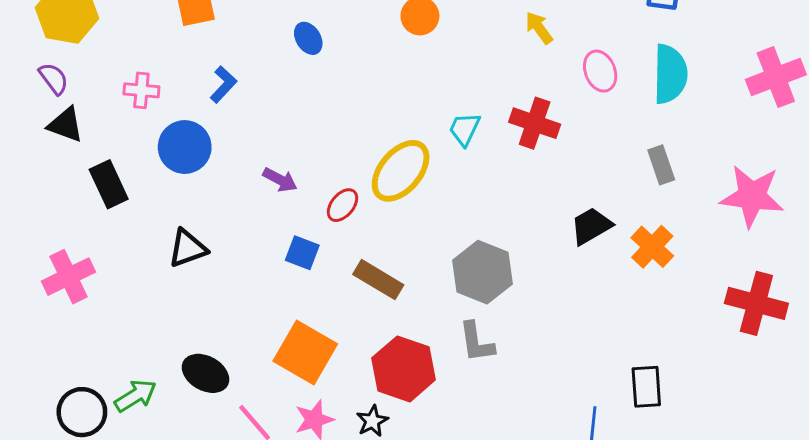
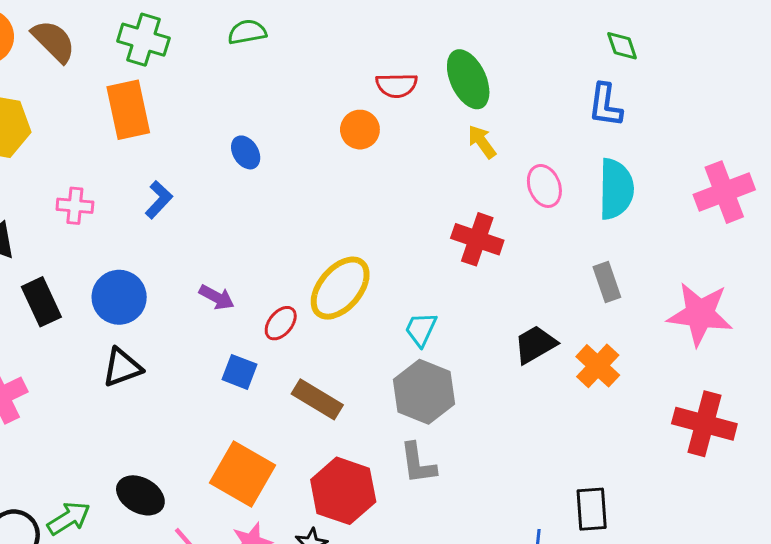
cyan trapezoid: (465, 129) -> (421, 329), moved
blue circle: (185, 147) -> (119, 297), moved

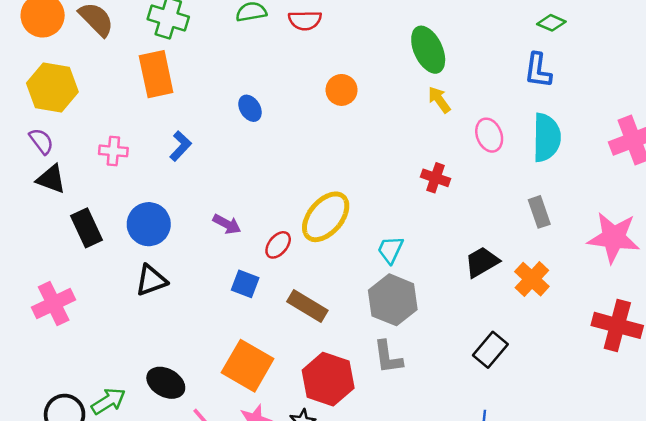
green diamond: (622, 46) -> (551, 23), turned -48
red semicircle: (397, 85) -> (305, 20), moved
red cross: (477, 239) -> (435, 178), size x0.7
black rectangle: (592, 509) -> (490, 350), moved, turned 44

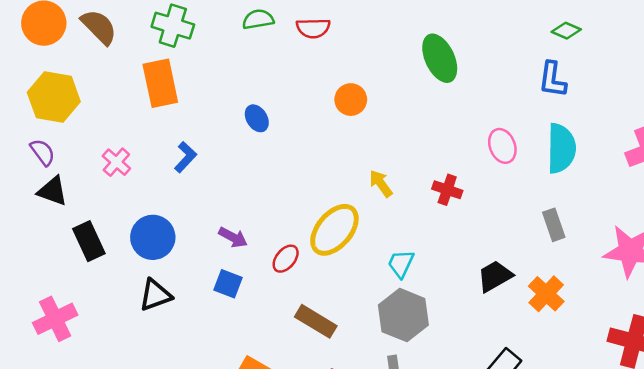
yellow arrow: (439, 100) -> (381, 183), moved
pink cross: (113, 151) -> (116, 162), turned 36
blue square: (245, 284) -> (228, 284), moved

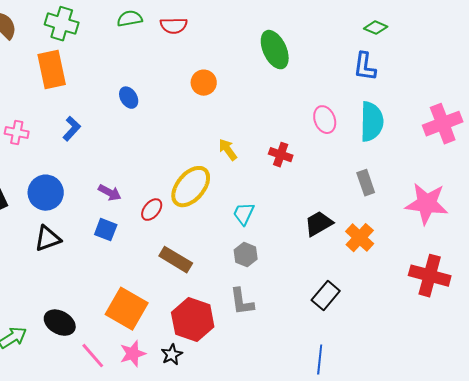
pink cross: (116, 162) -> (17, 133), turned -30
gray hexagon: (403, 315) -> (246, 255), size x0.6

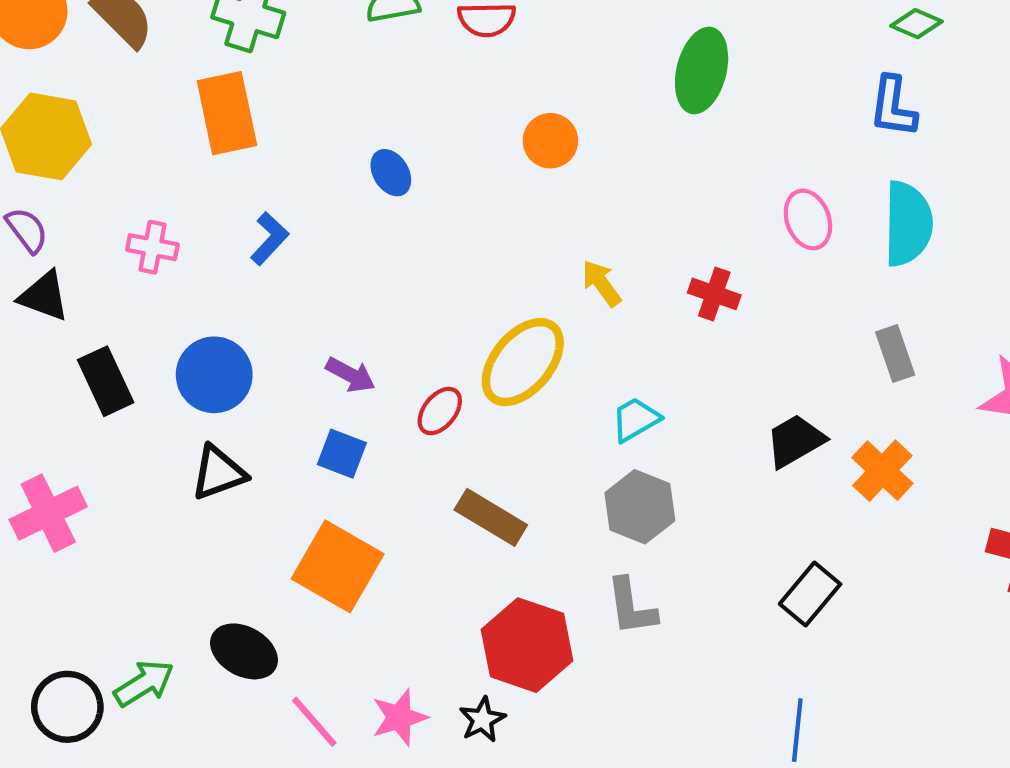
green ellipse: (275, 50) -> (702, 70), turned 39
cyan trapezoid: (244, 214) -> (636, 419), turned 35
gray hexagon: (246, 255) -> (640, 507), size x1.4
orange square: (127, 309) -> (338, 566), moved

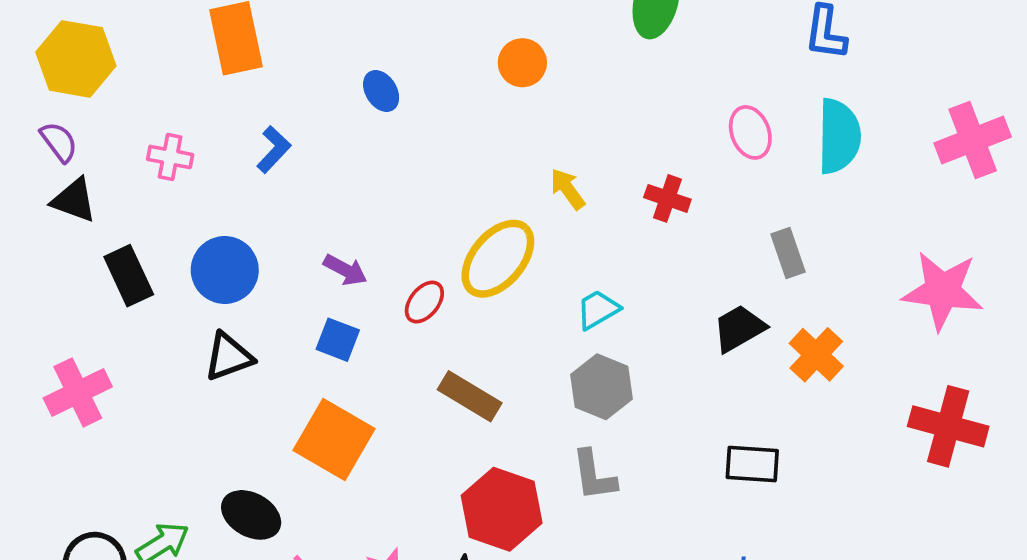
gray rectangle: (895, 354) -> (788, 253), moved
black rectangle: (810, 594) -> (752, 464), turned 54

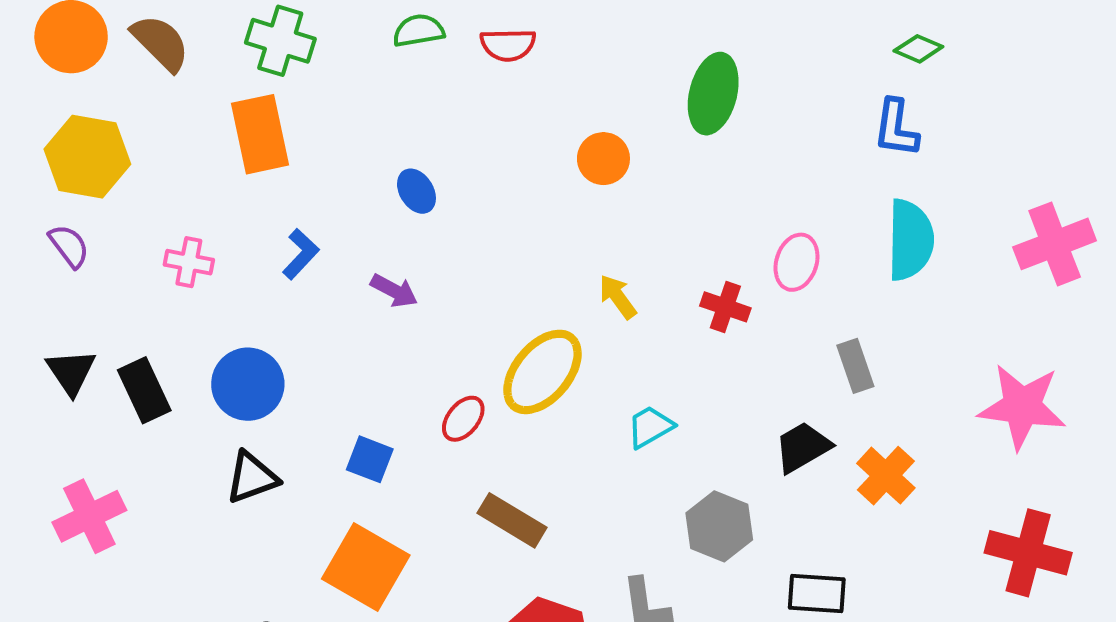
orange circle: (522, 63) -> (603, 159), moved
pink ellipse: (750, 132) -> (796, 262), moved, turned 39
black triangle: (74, 200) -> (71, 372), moved, turned 36
purple arrow: (345, 270) -> (394, 291), moved
gray hexagon: (601, 387) -> (719, 526), moved

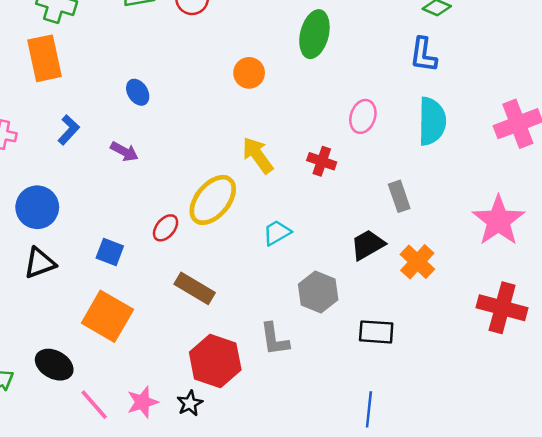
pink ellipse: (796, 262) -> (363, 116), moved
yellow arrow: (618, 297) -> (258, 155), size x1.4
pink star: (1022, 407) -> (498, 221), turned 30

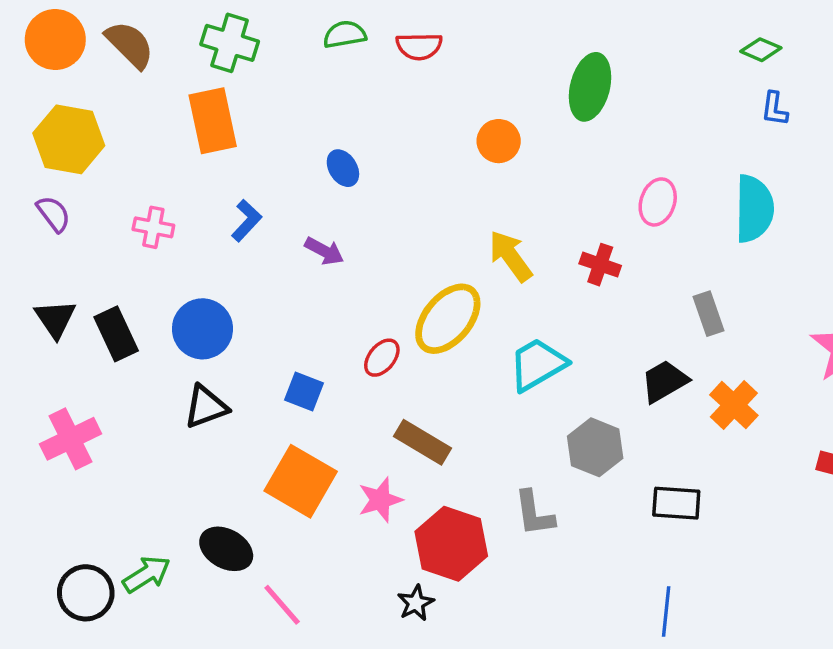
blue L-shape: (423, 55) -> (774, 109), moved, size x0.7
cyan trapezoid: (277, 233) -> (538, 364), size x1.5
pink star: (143, 402) -> (380, 500), moved

